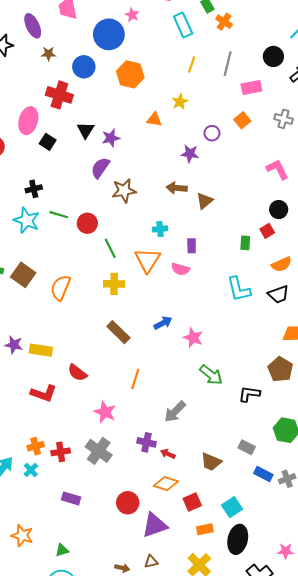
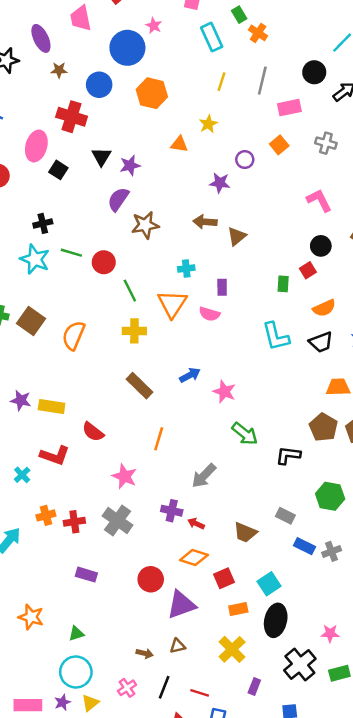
cyan cross: (31, 470) -> (22, 475), moved

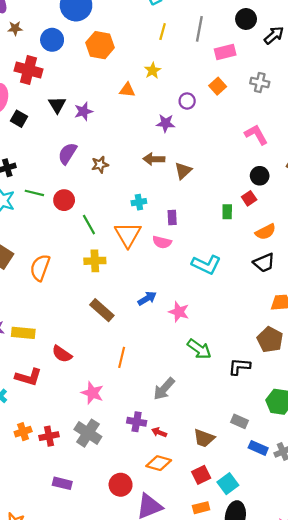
purple semicircle: (118, 199) -> (67, 154), moved
brown star: (145, 225) -> (100, 165), size x0.7
cyan L-shape: (276, 336) -> (206, 265), moved, turned -48
red square: (224, 578) -> (201, 475), moved

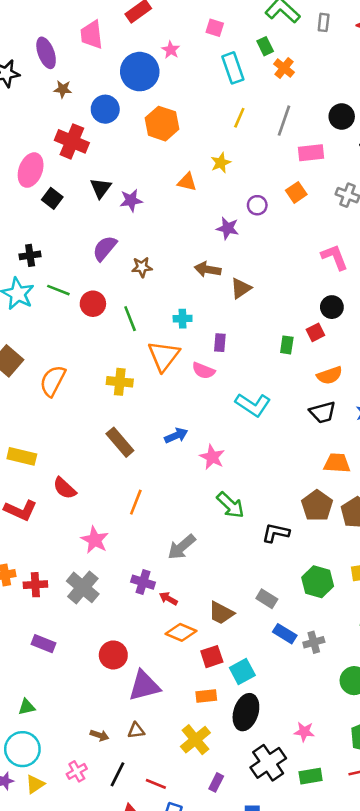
green line: (89, 225) -> (130, 319), moved
orange diamond: (159, 463) -> (181, 632), moved

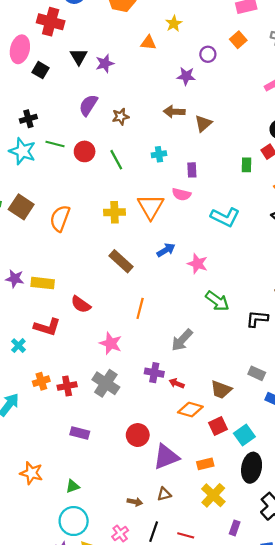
orange triangle: (164, 356) -> (151, 207), moved
orange rectangle: (206, 696) -> (205, 464), moved

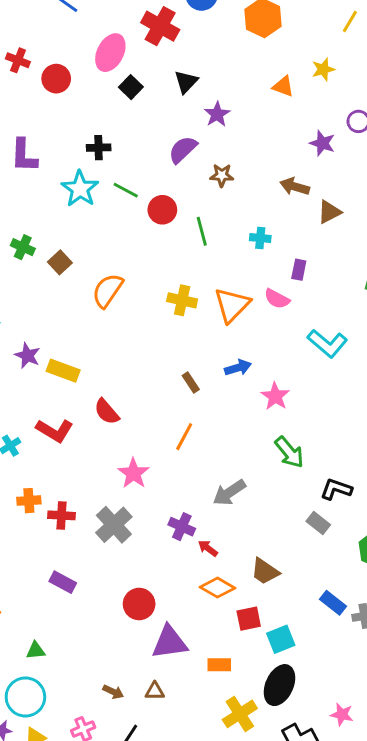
purple star: (105, 63) -> (217, 114), moved, turned -30
brown square: (21, 207) -> (60, 262), size x0.7
brown rectangle: (121, 261) -> (191, 382), moved, size x0.6
gray rectangle: (257, 373) -> (318, 523), moved
yellow cross: (213, 495) -> (240, 714), moved

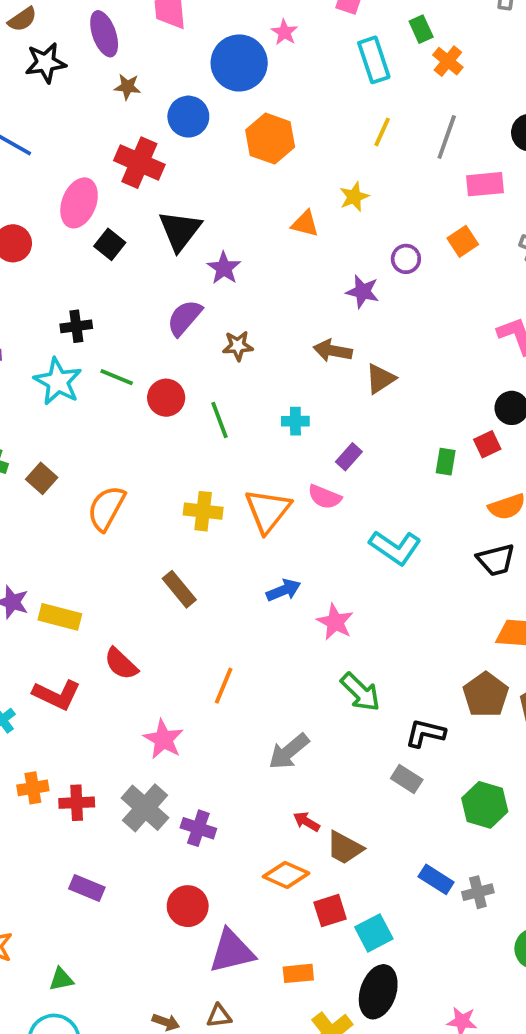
black triangle: (186, 82) -> (180, 231), size x1.4
purple rectangle: (299, 270) -> (349, 457), turned 36
brown rectangle: (191, 382) -> (179, 589), moved, size x1.4
purple cross: (182, 527) -> (198, 828), moved
red arrow: (208, 548) -> (306, 822), moved

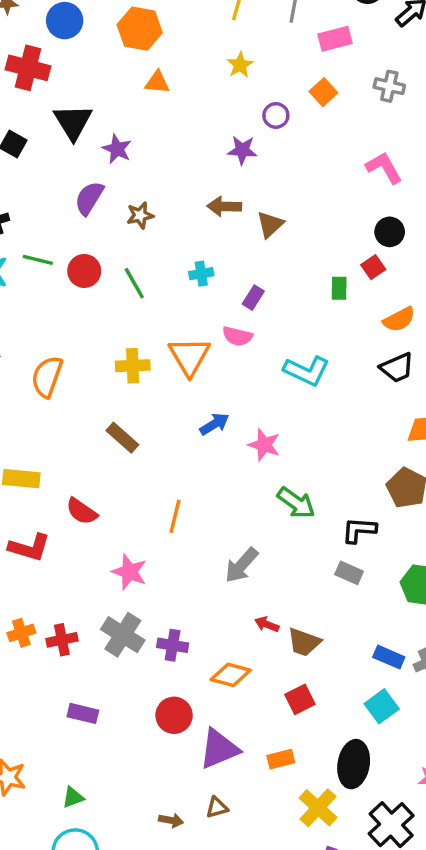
yellow star: (354, 197) -> (240, 65), moved
orange triangle: (305, 224) -> (157, 82), moved
orange diamond: (286, 875) -> (231, 675), moved
cyan square: (374, 933) -> (382, 706), moved

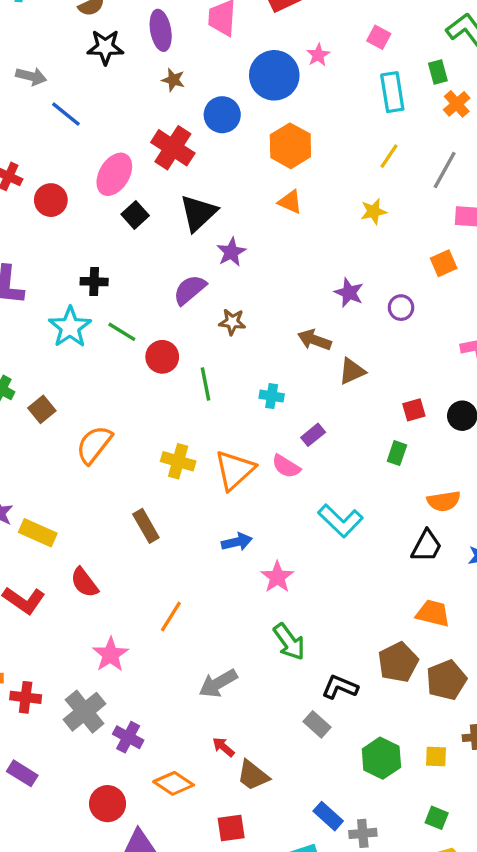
purple circle: (276, 115) -> (401, 308), moved
red square: (373, 267) -> (414, 410), moved
black trapezoid: (397, 368) -> (427, 546), turned -57

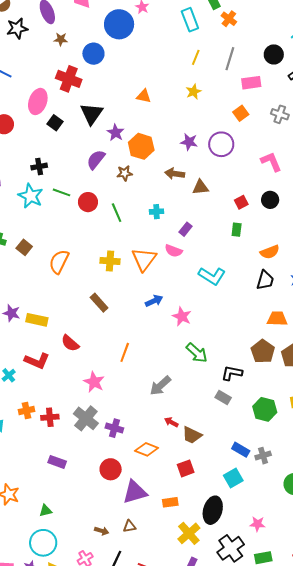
orange hexagon: (290, 146) -> (141, 146), moved
purple circle: (401, 308) -> (221, 144), size x1.6
brown triangle: (352, 371) -> (200, 187), turned 30

